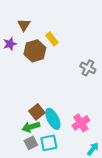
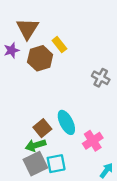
brown triangle: (24, 25) -> (27, 29), size x1.5
cyan ellipse: (53, 119) -> (66, 122), moved
gray square: (31, 143) -> (35, 164), size x1.5

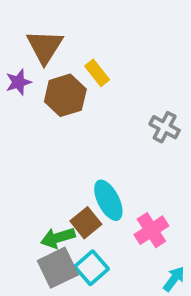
brown square: (42, 128) -> (86, 223), moved
cyan square: (56, 164) -> (92, 268), turned -30

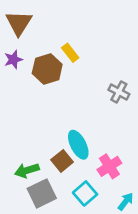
brown triangle: (45, 47) -> (19, 23), moved
green arrow: (58, 238) -> (27, 170), moved
cyan square: (92, 268) -> (85, 193), moved

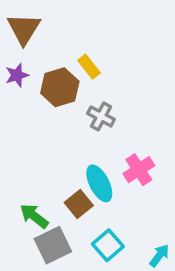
gray cross: (119, 92) -> (101, 116), moved
pink cross: (109, 166) -> (139, 170), moved
green arrow: (27, 170) -> (34, 216), turned 55

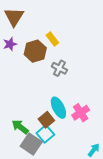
pink cross: (139, 170) -> (81, 113), moved
gray square: (53, 245) -> (31, 144), turned -30
cyan square: (108, 245) -> (45, 134), moved

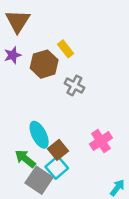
cyan ellipse: (58, 108) -> (39, 135), moved

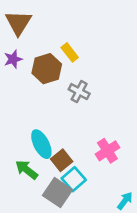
cyan square: (57, 168) -> (74, 179), moved
gray square: (39, 180) -> (58, 193), moved

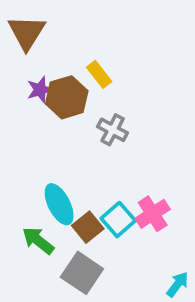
purple star: (13, 59) -> (40, 90), moved
cyan square: (74, 179) -> (118, 220), moved

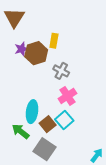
yellow rectangle: (99, 74) -> (54, 41), turned 48
cyan ellipse: (59, 204) -> (32, 112), turned 35
pink cross: (153, 214) -> (67, 96), moved

